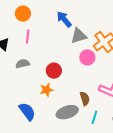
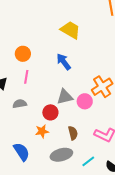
gray triangle: (79, 36) -> (65, 97), moved
brown semicircle: (85, 99) -> (73, 133), moved
cyan line: (94, 117) -> (88, 161), turned 32

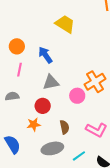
blue arrow: (64, 62) -> (45, 55), moved
gray triangle: (65, 97) -> (51, 82), moved

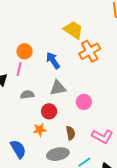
pink line: (20, 70) -> (19, 69), moved
orange cross: (95, 82) -> (90, 51), moved
gray semicircle: (12, 96) -> (27, 95), moved

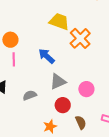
orange circle: (25, 51) -> (10, 40), moved
pink line: (19, 69) -> (14, 59), moved
red circle: (49, 111) -> (63, 105), moved

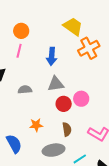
blue arrow: (47, 56) -> (52, 56), turned -144
red circle: (63, 105) -> (64, 104), moved

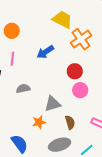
pink line: (19, 51) -> (12, 59), moved
blue arrow: (52, 56) -> (45, 52), turned 60
gray triangle: (56, 84) -> (53, 104), moved
red circle: (64, 104) -> (75, 71), moved

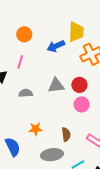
yellow trapezoid: (62, 20) -> (76, 32), turned 55
blue arrow: (45, 52) -> (56, 46), moved
gray triangle: (53, 104) -> (56, 86), moved

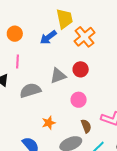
gray semicircle: (26, 93) -> (30, 90), size x1.5
pink circle: (82, 104) -> (79, 100), moved
brown semicircle: (66, 134) -> (86, 126), moved

